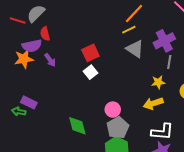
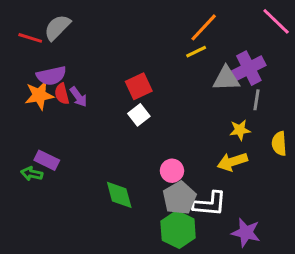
red semicircle: (45, 34) -> (62, 94), moved
gray triangle: (135, 49) -> (226, 79), moved, turned -36
white L-shape: (162, 132) -> (210, 204), moved

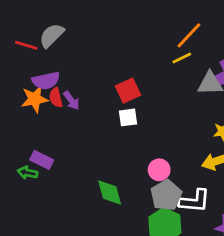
white square: (139, 115) -> (128, 117), turned 30

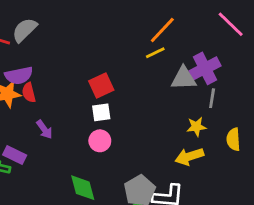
purple arrow: (71, 100) -> (44, 129), moved
pink circle: (159, 170) -> (100, 141), moved

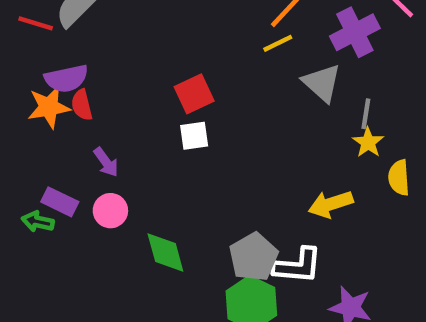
purple cross: (205, 68) -> (355, 32), moved
gray triangle: (184, 78) -> (322, 83), turned 44
yellow star: (196, 127) -> (368, 142), moved, turned -30
pink circle: (100, 141) -> (110, 211), moved

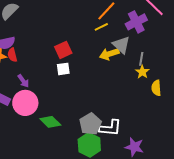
yellow arrow: (331, 204) -> (109, 54), moved
pink circle: (110, 211) -> (25, 103), size x1.6
green diamond: (165, 252) -> (50, 122), turned -30

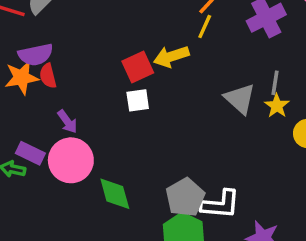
yellow line: (101, 27) -> (205, 27), turned -40
gray triangle: (121, 45) -> (240, 99), moved
yellow arrow: (109, 54) -> (171, 56), moved
green diamond: (50, 122) -> (115, 194), turned 30

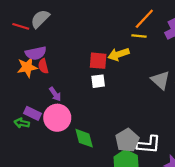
yellow line: (205, 27) -> (139, 36), turned 72
red square: (138, 67) -> (98, 61), turned 30

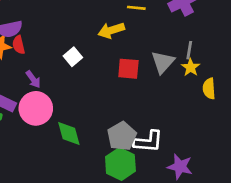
red square: (98, 61) -> (128, 69), moved
gray triangle: (160, 80) -> (163, 62), turned 30
white square: (98, 81) -> (73, 57), moved, turned -32

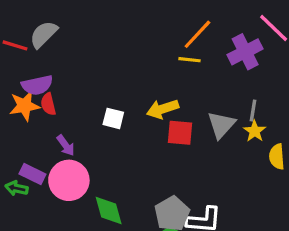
yellow arrow: (111, 30) -> (163, 109), moved
white square: (73, 57) -> (113, 118), turned -36

